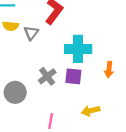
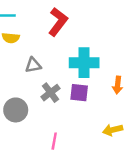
gray triangle: (31, 33) -> (33, 65), moved, turned 42
yellow arrow: (91, 111) -> (113, 130), moved

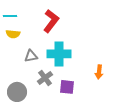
cyan cross: (84, 63) -> (59, 54), moved
purple square: (79, 93) -> (67, 87), moved

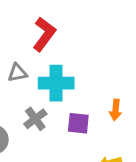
gray triangle: (31, 56) -> (17, 73), moved
purple square: (67, 87) -> (78, 123), moved

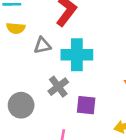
purple square: (78, 123) -> (86, 105), moved

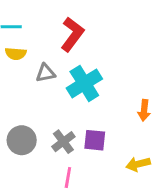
cyan cross: (77, 55) -> (84, 83), turned -32
gray cross: (58, 87) -> (63, 142), moved

